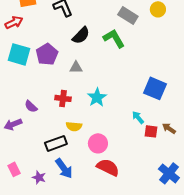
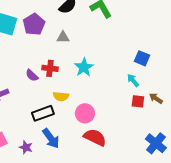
blue square: (155, 88) -> (142, 58), size x0.7
purple semicircle: (31, 106) -> (32, 75), moved
cyan arrow: (138, 117) -> (133, 80), moved

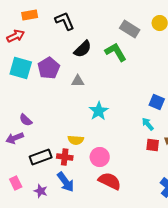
red cross: (50, 68) -> (65, 157), moved
purple semicircle: (32, 75) -> (26, 120), moved
black rectangle: (43, 113) -> (41, 157), moved

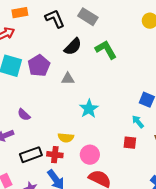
gray rectangle: (130, 29) -> (88, 17), moved
purple semicircle: (26, 120) -> (24, 115), moved
red square: (153, 145) -> (130, 143), moved

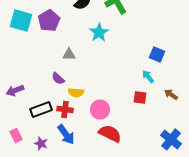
gray triangle: (68, 79) -> (69, 54), moved
cyan star: (89, 109) -> (99, 32), moved
purple semicircle: (24, 115) -> (58, 78), moved

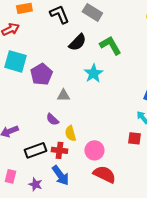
purple pentagon: (49, 20) -> (41, 74), moved
yellow semicircle: (76, 92) -> (70, 133), turned 70
pink rectangle: (16, 135) -> (10, 176), turned 40

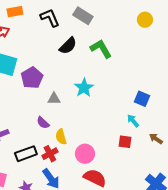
cyan star: (93, 73) -> (84, 88), moved
red cross: (59, 150) -> (50, 154), turned -35

